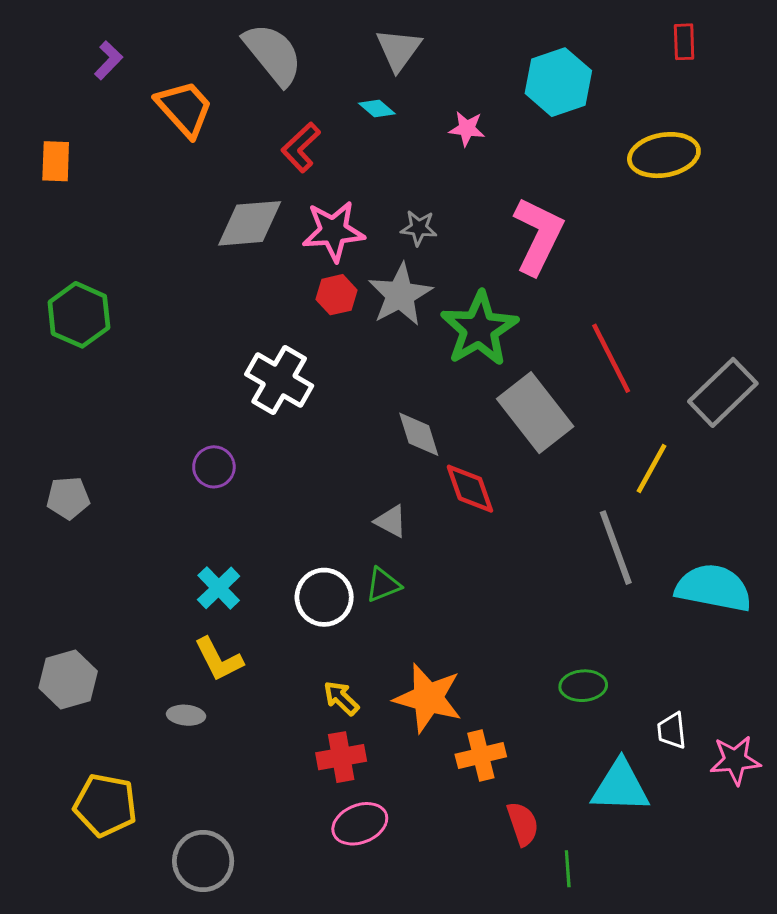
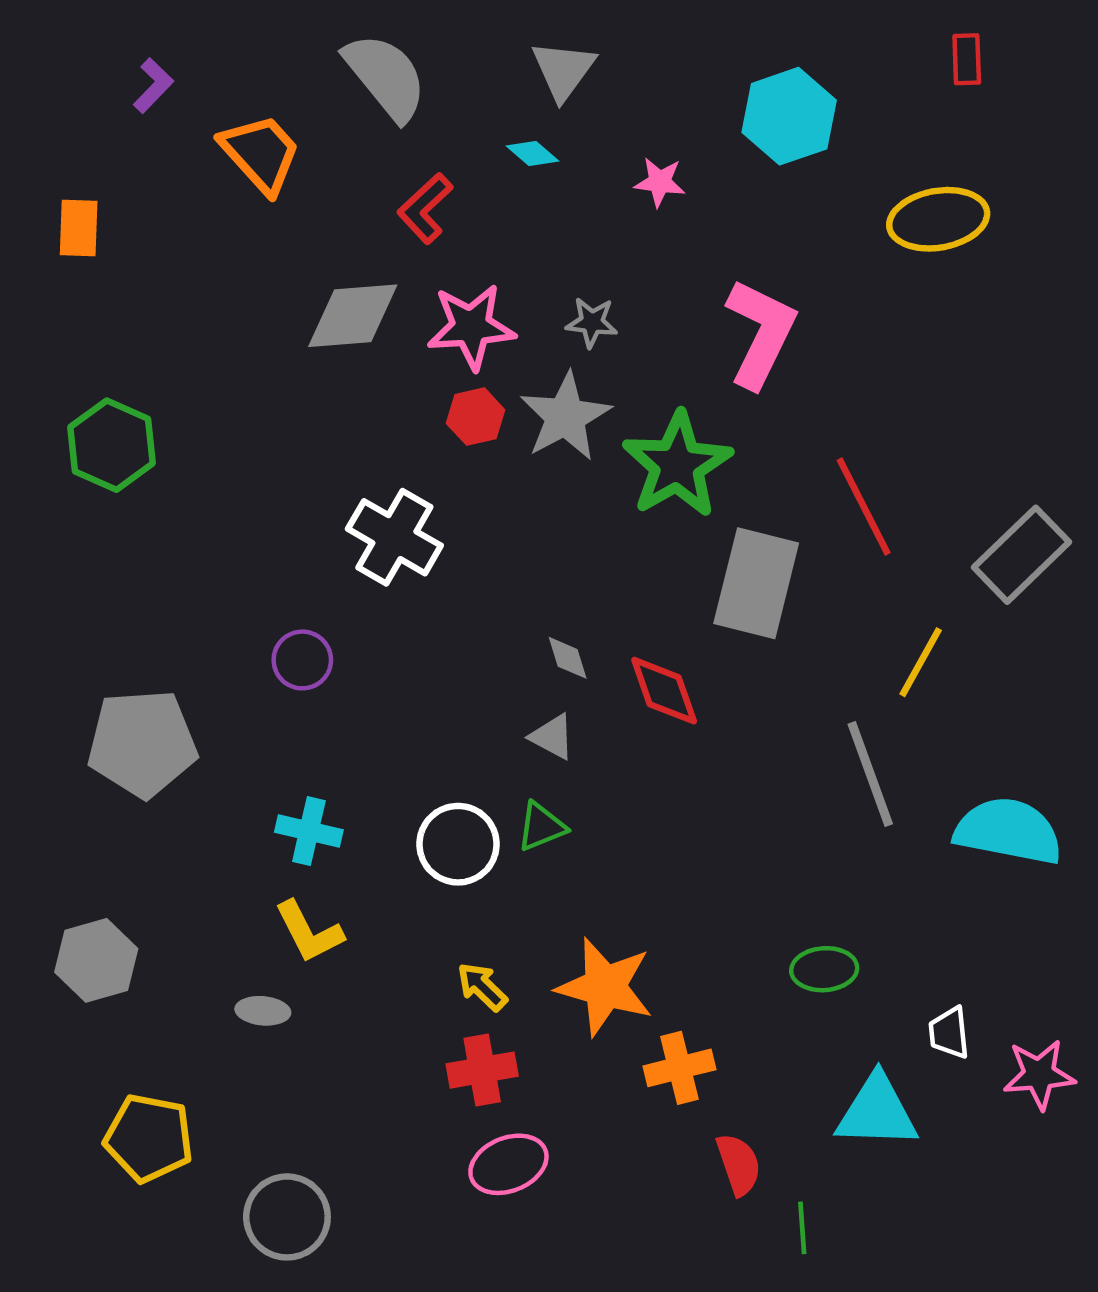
gray rectangle: (535, 413) -> (756, 583), turned 52
gray diamond: (419, 434) -> (568, 658), moved, size x0.7
gray pentagon: (68, 498) -> (142, 743), moved, size x1.8
cyan cross: (219, 588) -> (309, 831), turned -33

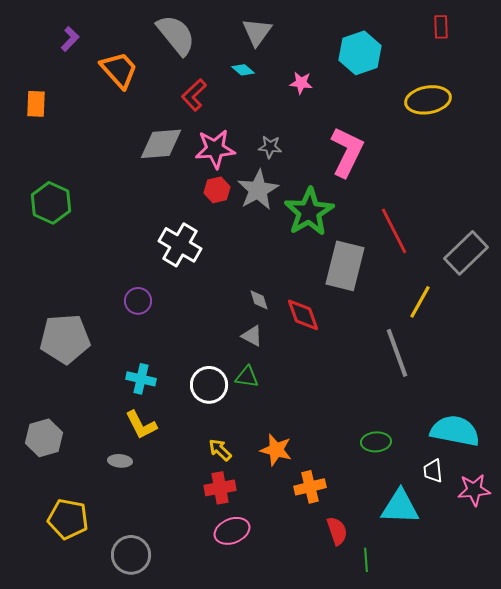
green triangle: (541, 827) -> (247, 377), turned 30
cyan semicircle: (1008, 831) -> (455, 431), moved
orange star: (605, 987) -> (276, 450), size x0.7

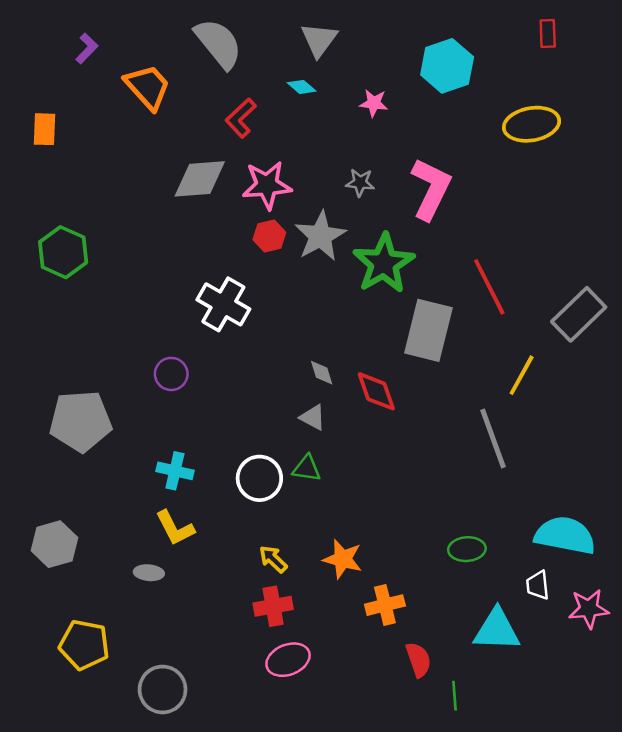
gray star: (270, 147) -> (360, 183), moved

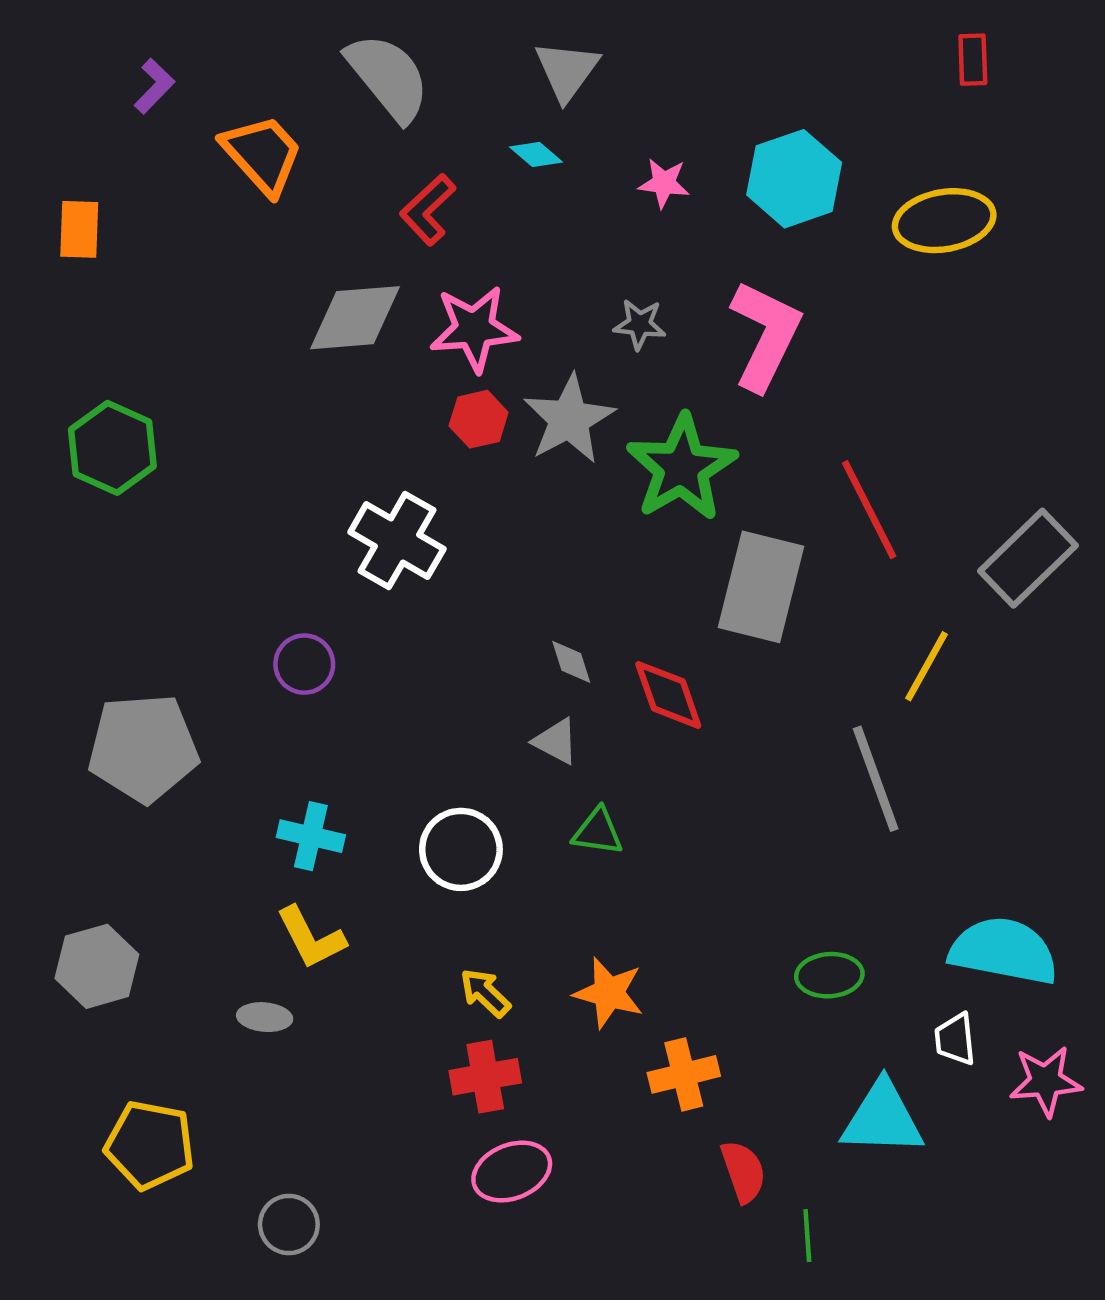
cyan hexagon: (447, 66) -> (794, 179), moved
green triangle: (307, 468) -> (598, 832), moved
gray circle: (163, 689) -> (289, 1224), size x0.7

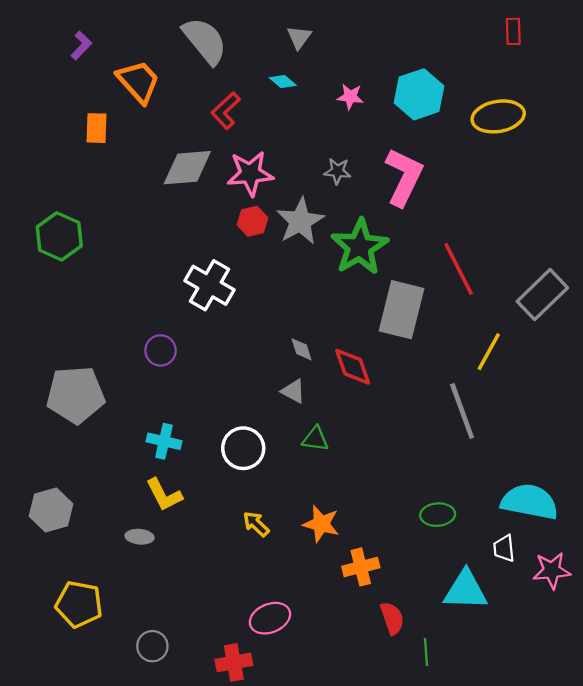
gray triangle: (567, 71) -> (299, 37), size x0.7
orange rectangle: (79, 229) -> (96, 128), moved
red cross: (485, 1077) -> (234, 662), moved

